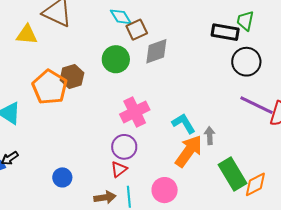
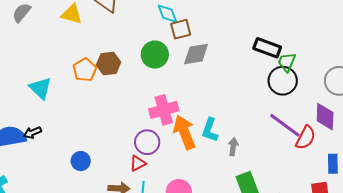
green trapezoid: (245, 21) -> (287, 62), moved
orange pentagon: (50, 87) -> (85, 70), size x0.7
cyan L-shape: (184, 123) -> (210, 130), turned -140
orange arrow: (189, 151) -> (184, 132), moved, turned -68

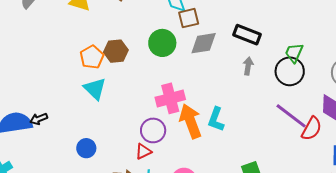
black rectangle: (267, 48) -> (247, 35), moved
cyan triangle: (40, 88) -> (95, 89), moved
gray arrow: (233, 147) -> (248, 66), moved

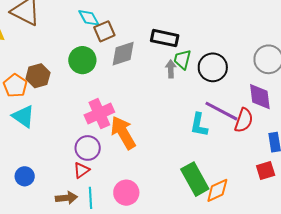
green trapezoid: (294, 53) -> (182, 59), moved
cyan L-shape: (216, 119) -> (199, 125), moved

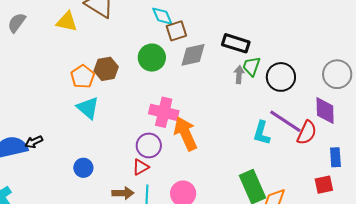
pink cross: (99, 114) -> (164, 112), turned 32

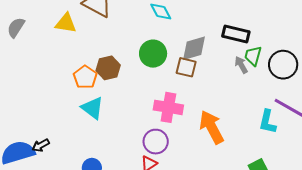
brown square: (176, 31) -> (186, 67), moved, turned 35
gray arrow: (239, 75) -> (241, 65), turned -30
orange arrow: (186, 134) -> (212, 127), moved

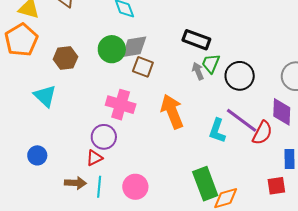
gray diamond: (194, 48) -> (134, 47), moved
orange pentagon: (85, 77) -> (21, 40), moved, size x1.4
orange arrow: (212, 127) -> (172, 111), moved

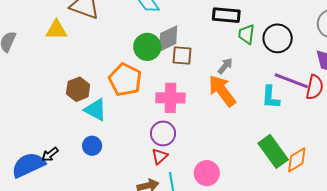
orange pentagon: (21, 40) -> (125, 80), moved
brown hexagon: (65, 58) -> (78, 89), moved
gray arrow: (198, 71) -> (225, 66), moved, turned 78
blue circle: (37, 155) -> (92, 146), moved

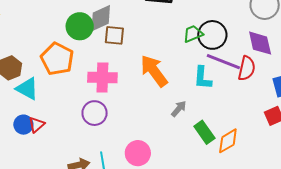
green trapezoid: (247, 34) -> (193, 34), moved, turned 60
black circle: (278, 38) -> (212, 35), moved
gray arrow: (225, 66) -> (179, 109), moved
green rectangle: (273, 151) -> (204, 132), size x0.7
red triangle: (160, 156) -> (37, 125), moved

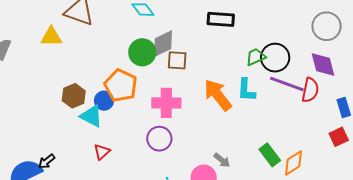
cyan L-shape: (203, 78) -> (246, 90), moved
gray arrow: (179, 109) -> (222, 160), moved, turned 90
blue circle: (23, 125) -> (104, 101), moved

